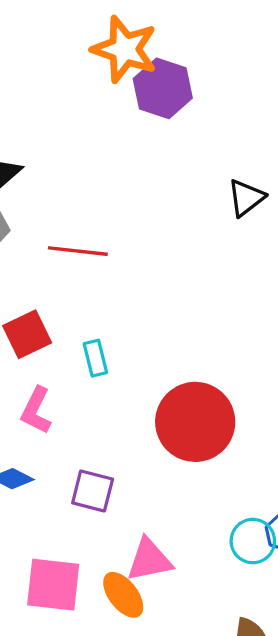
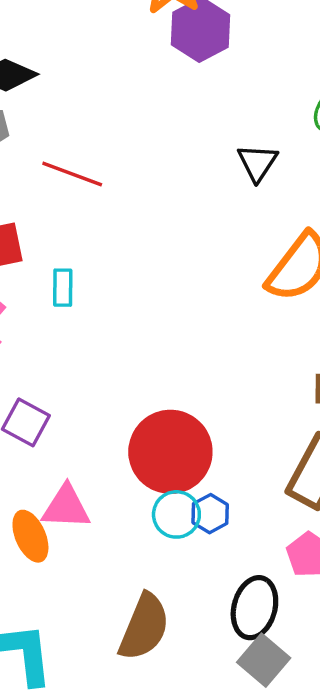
black triangle: (246, 198) -> (257, 163), turned -33
red circle: (195, 422) -> (170, 452), moved

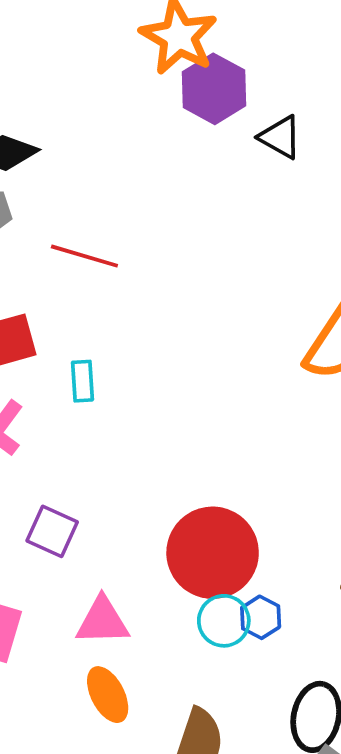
black triangle: (257, 163) -> (280, 137), moved, turned -30
orange ellipse: (30, 536) -> (108, 695), moved

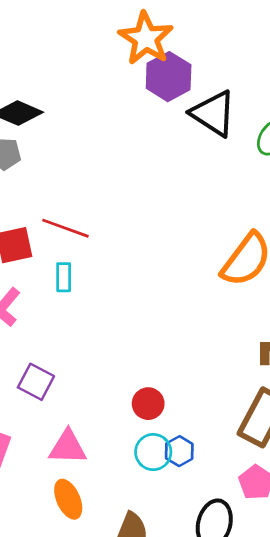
black triangle: (280, 137) -> (213, 113), size x1.5
red line: (84, 256) -> (65, 228), moved
red circle: (213, 553) -> (148, 404), size x0.5

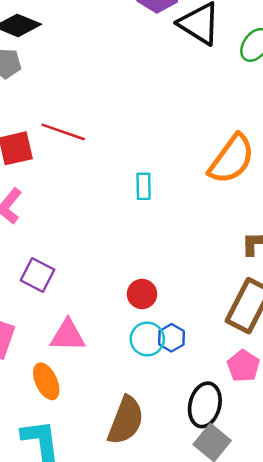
cyan rectangle: (64, 277) -> (144, 186), moved
orange ellipse: (68, 499) -> (46, 381), moved

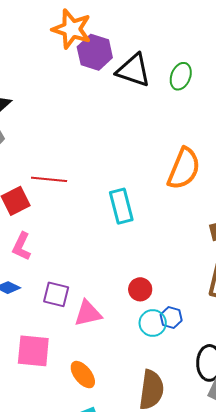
cyan rectangle: (144, 186) -> (121, 206), size x1.6
pink triangle: (68, 335) -> (88, 313), moved

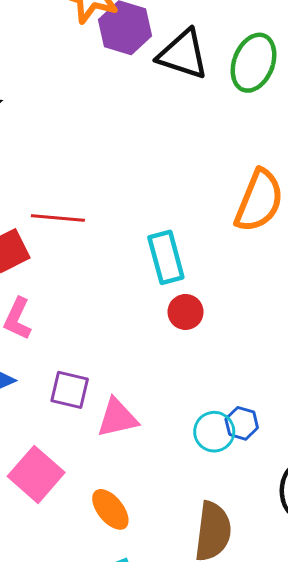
green ellipse: (181, 76) -> (254, 63), size x1.4
red circle: (140, 289) -> (186, 312), moved
pink square: (33, 351) -> (36, 474), turned 36

